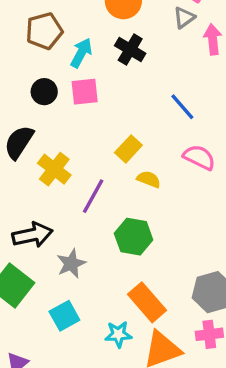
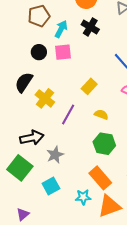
yellow semicircle: (149, 179) -> (101, 115), moved
green hexagon: (134, 237) -> (104, 144), moved

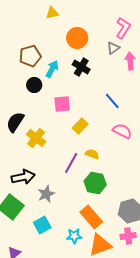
black circle: (39, 52) -> (34, 85), moved
pink square: (63, 52) -> (62, 104), moved
purple line: (68, 115) -> (71, 163), moved

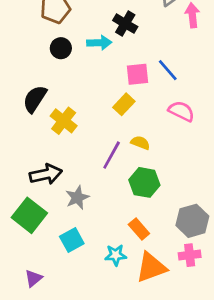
cyan arrow: (52, 69) -> (99, 43), moved, turned 60
pink square: (62, 104) -> (138, 74), moved
orange rectangle: (91, 217) -> (139, 229), size x0.7

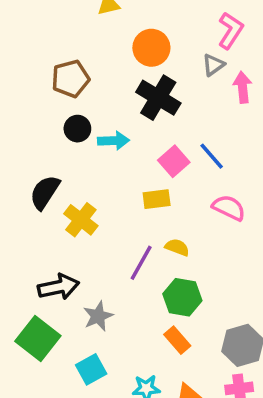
black cross: (125, 24) -> (158, 98), size x1.4
cyan arrow: (99, 43) -> (114, 141), moved
pink square: (138, 74) -> (174, 161), turned -35
yellow rectangle: (124, 104) -> (157, 199), turned 40
orange rectangle: (139, 229) -> (177, 340), moved

